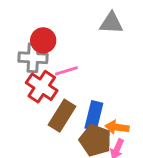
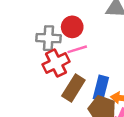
red circle: (43, 40) -> (72, 27), moved
red cross: (42, 87) -> (56, 63), turned 30

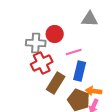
pink line: (77, 49) -> (74, 52), moved
blue rectangle: (101, 88) -> (80, 71), moved

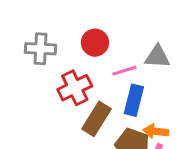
gray triangle: (90, 19) -> (157, 57), moved
gray cross: (36, 43) -> (40, 49), moved

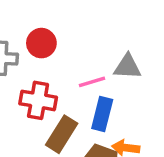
red circle: (95, 43) -> (41, 43), moved
red cross: (75, 88) -> (38, 100), turned 36

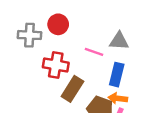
pink line: (92, 82) -> (94, 52), turned 36
blue rectangle: (102, 114) -> (117, 75), moved

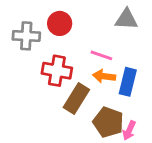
gray triangle: (119, 41) -> (126, 19), moved
orange arrow: (118, 98) -> (104, 76), moved

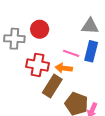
orange arrow: (104, 76) -> (64, 68), moved
blue rectangle: (128, 82) -> (91, 51), moved

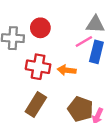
pink line: (71, 53) -> (84, 42), moved, turned -49
brown rectangle: (52, 86) -> (36, 105), moved

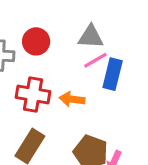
gray triangle: (95, 24) -> (91, 37), moved

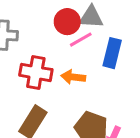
red circle: (36, 41) -> (67, 22), moved
pink line: (95, 60) -> (81, 40), moved

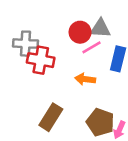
red cross: (36, 72) -> (41, 60), moved

